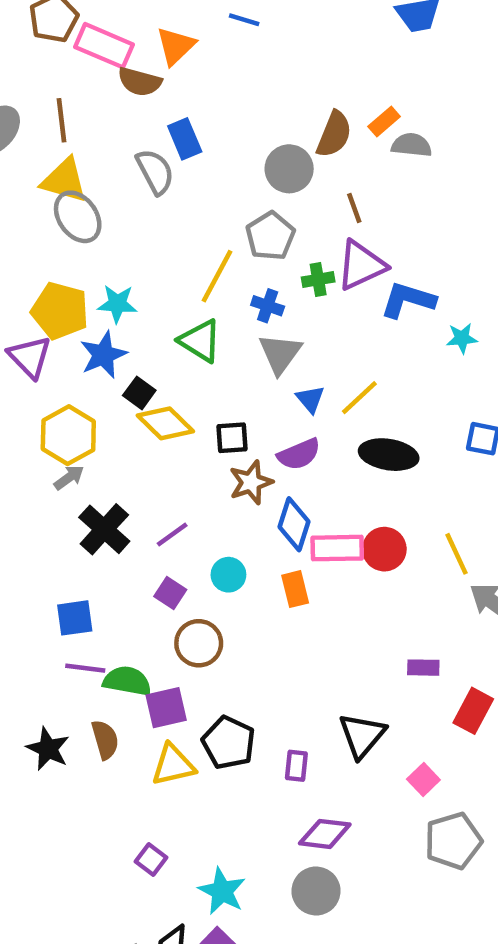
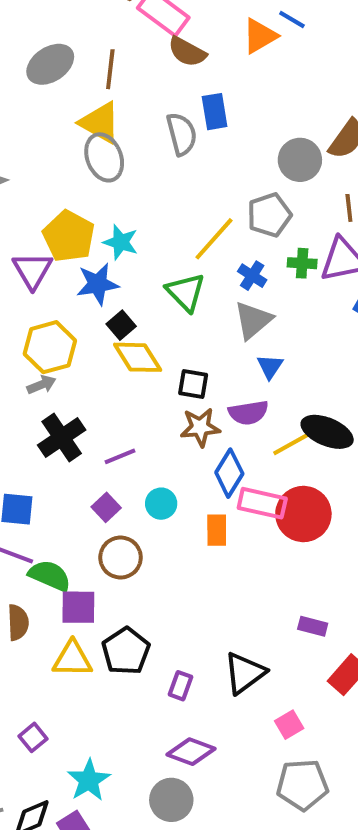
orange triangle: (176, 46) -> (260, 36), moved
yellow line: (359, 398) -> (291, 444), moved
red circle: (384, 549) -> (303, 514), size x1.4

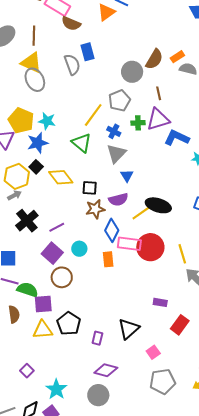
black square: (121, 325) -> (36, 167), moved
purple square: (106, 507) -> (52, 253), size x1.5

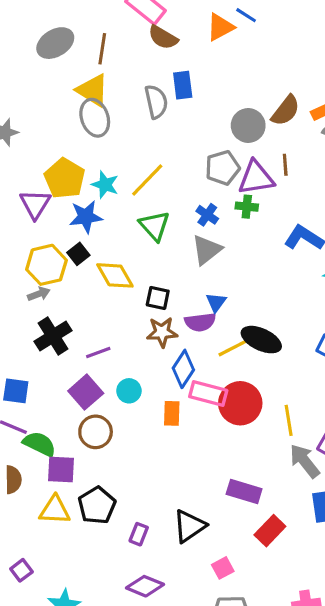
yellow line: (93, 115) -> (147, 180), moved
purple triangle: (158, 119) -> (256, 178), moved
blue triangle: (127, 176) -> (216, 302), moved
purple rectangle: (160, 302) -> (244, 492), size x1.5

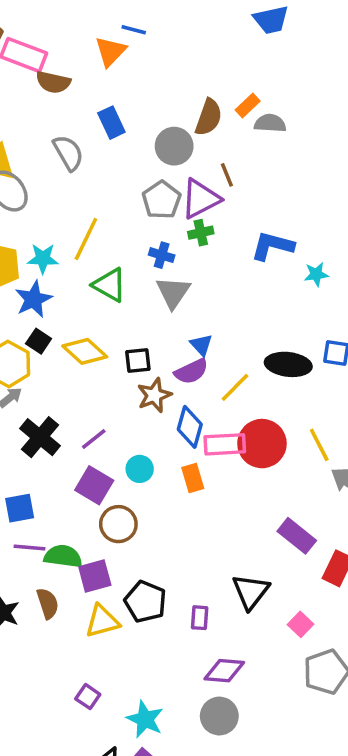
blue rectangle: (183, 85) -> (111, 123), moved
black ellipse: (261, 340) -> (288, 364), moved
purple rectangle: (244, 492) -> (297, 536), turned 40

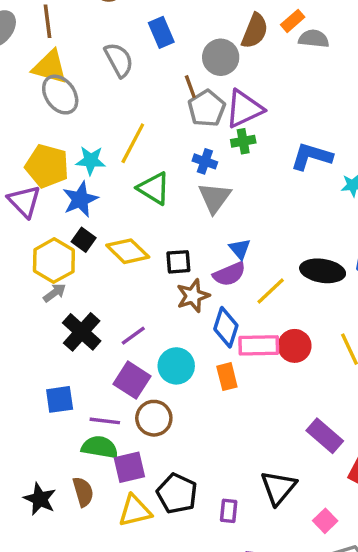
brown line: (227, 175) -> (190, 87), moved
red circle: (262, 444) -> (295, 346), size x0.7
cyan circle: (140, 469) -> (176, 366), size x1.4
purple line: (30, 548) -> (105, 421), moved

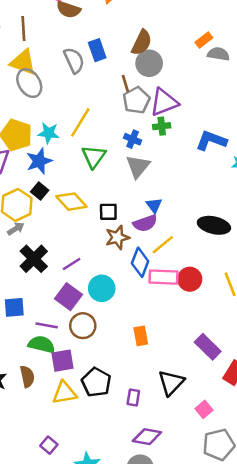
brown semicircle: (255, 31) -> (142, 42), moved
blue rectangle: (161, 32) -> (97, 50), moved
green triangle: (154, 188) -> (94, 157), turned 30
yellow line: (271, 291) -> (163, 245), moved
orange rectangle: (227, 377) -> (141, 336), moved

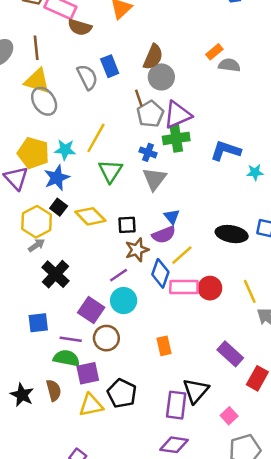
green cross: (162, 126) -> (176, 138), size x1.5
purple line: (72, 264) -> (119, 275), moved
purple rectangle: (133, 397) -> (176, 405), moved, size x1.6

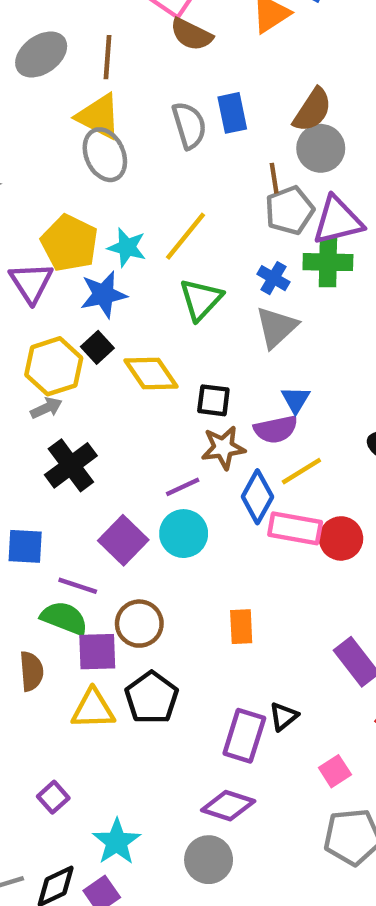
brown circle: (106, 338) -> (139, 624), moved
black triangle: (196, 391) -> (283, 716), size x0.6

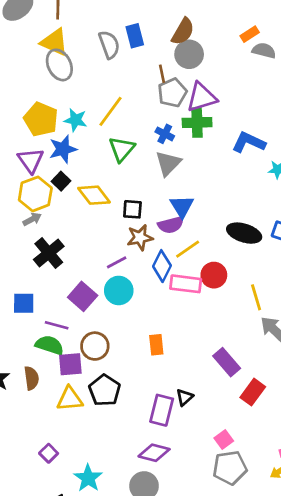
purple triangle: (31, 283) -> (31, 160), moved
blue triangle: (296, 400) -> (182, 206), size x1.4
red circle: (341, 538) -> (214, 275), moved
pink square: (335, 771) -> (224, 440), moved

